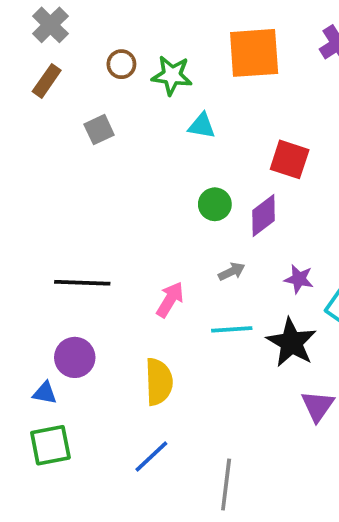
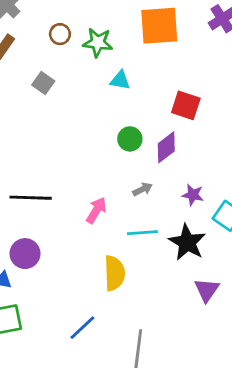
gray square: (99, 130) -> (43, 83), turned -30
yellow semicircle: (159, 382) -> (115, 273), moved

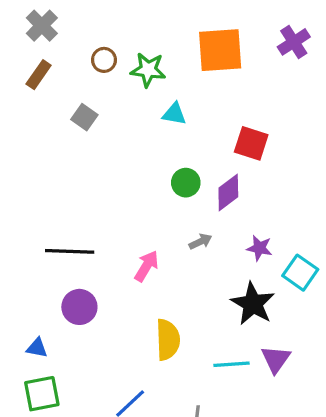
cyan line: (142, 233) -> (232, 364), moved
purple circle: (25, 254) -> (79, 307), moved

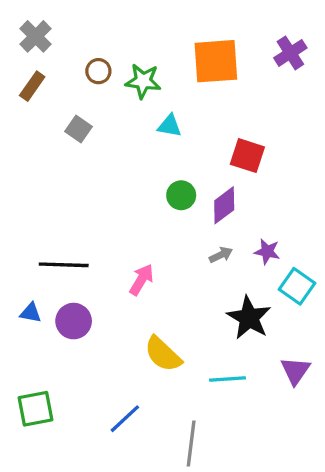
gray arrow: (200, 242) -> (221, 255), moved
purple star: (259, 248) -> (267, 252), moved
yellow semicircle: (168, 340) -> (163, 354), turned 135
blue triangle: (37, 348) -> (31, 313), moved
purple triangle: (276, 359) -> (295, 371), moved

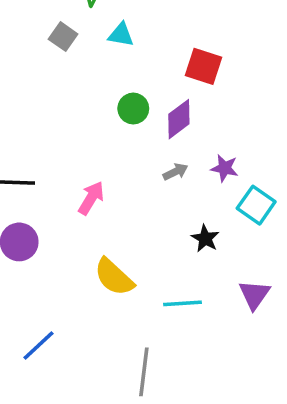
gray square: (79, 129) -> (63, 37), moved
black star: (249, 318) -> (205, 238), size x0.6
blue line: (125, 419) -> (38, 346), moved

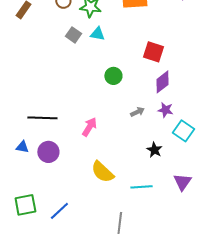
cyan triangle: (121, 35) -> (97, 34), moved
purple diamond: (179, 119) -> (162, 82), moved

